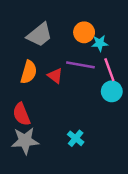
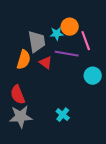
gray trapezoid: (40, 35) -> (37, 42), moved, turned -60
cyan star: (100, 43) -> (57, 34), moved
pink line: (109, 70) -> (86, 41), moved

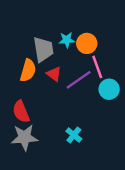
orange circle: (70, 27) -> (87, 43), moved
pink line: (86, 41) -> (97, 67), moved
purple line: (67, 54) -> (79, 80), moved, turned -45

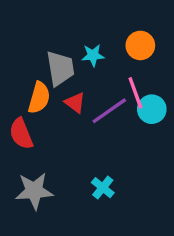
orange circle: (87, 43) -> (140, 45), moved
cyan circle: (109, 89) -> (152, 109), moved
red semicircle: (21, 112) -> (21, 134), moved

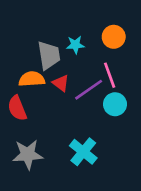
orange semicircle: (39, 98) -> (32, 79), turned -110
cyan circle: (152, 109) -> (115, 104), moved
cyan cross: (103, 188) -> (83, 152), size x1.5

